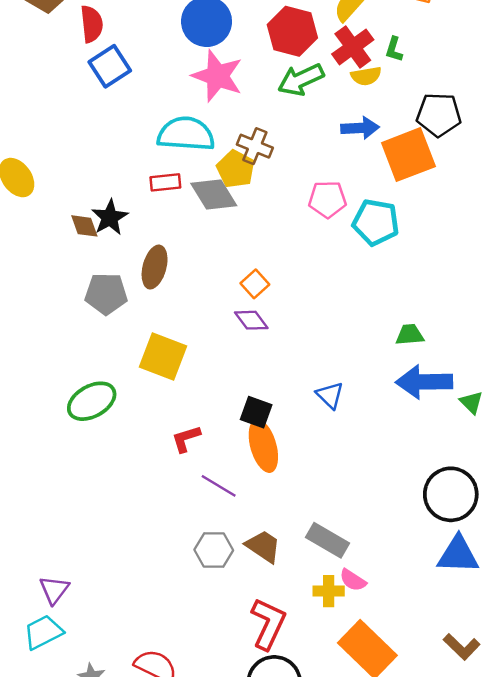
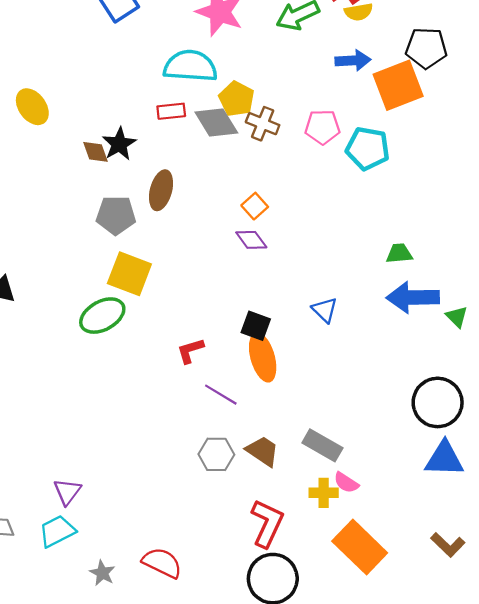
brown cross: (255, 146) -> (263, 124), moved
yellow square: (163, 356) -> (129, 274), moved

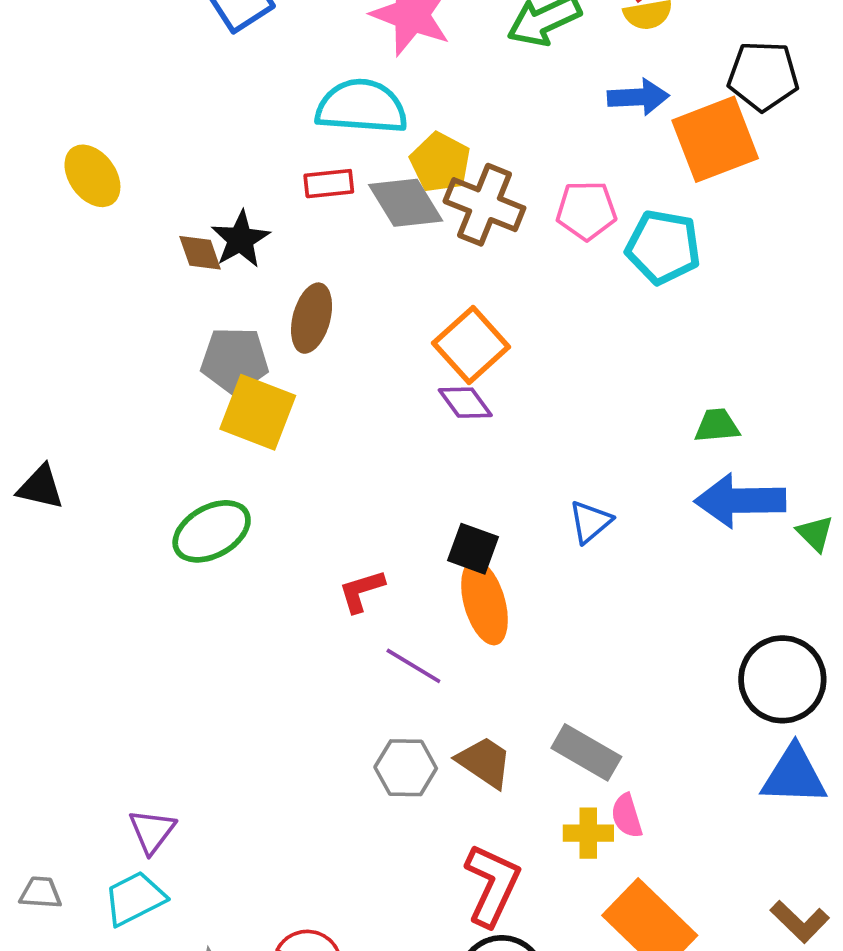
brown cross: (263, 124) -> (484, 205), size x1.4
orange square: (255, 206) -> (471, 345), size x1.6
yellow square: (129, 274) -> (258, 412), moved
blue triangle: (325, 310) -> (590, 522), turned 36
pink semicircle: (346, 483) -> (627, 816), turned 40

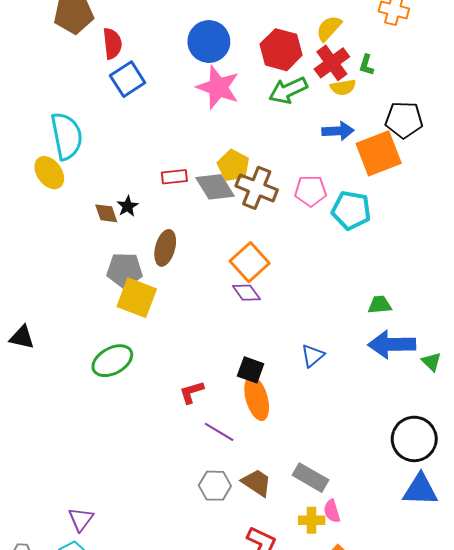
cyan semicircle: (362, 107) -> (67, 136), moved, turned 75
black star: (240, 239) -> (128, 206), size x0.7

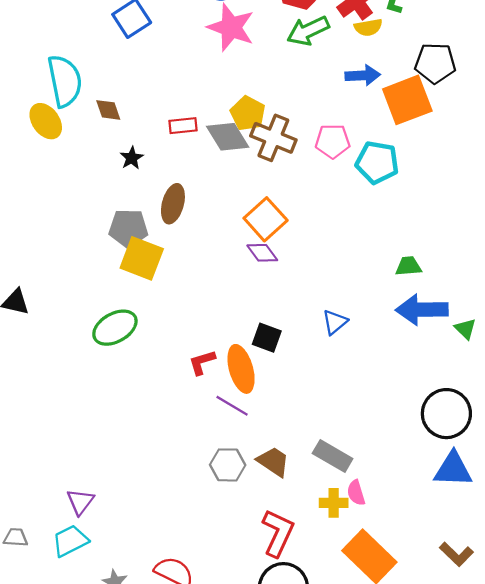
brown diamond: (106, 213) -> (108, 110), moved
orange ellipse: (257, 398) -> (241, 369), moved

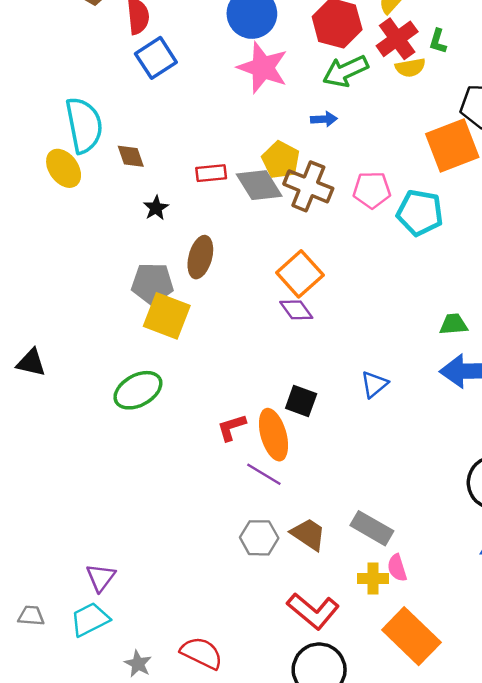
blue arrow: (363, 75) -> (324, 119), moved, size x0.7
red L-shape: (278, 533) -> (313, 611), turned 105

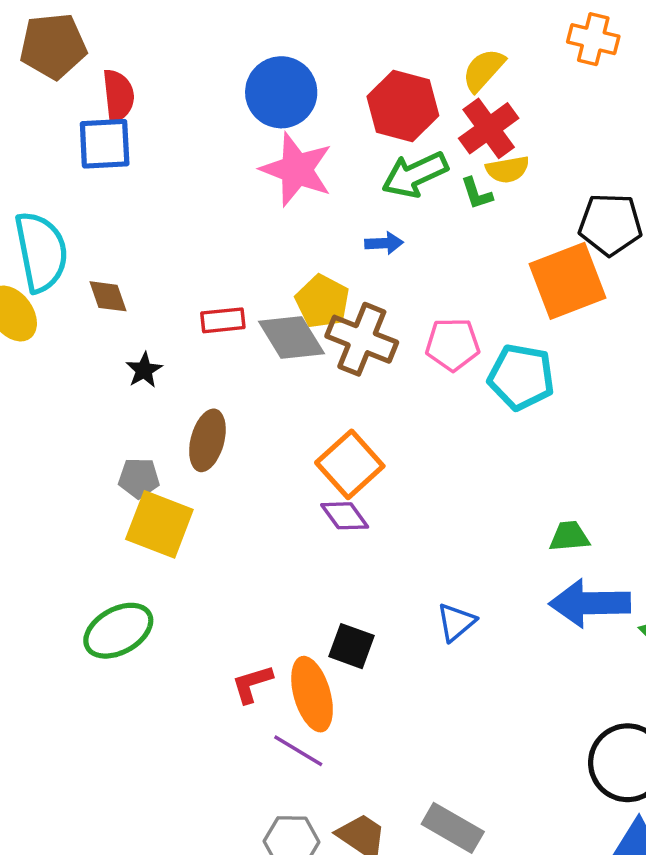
green L-shape: (438, 41) -> (477, 193), moved, turned -35
blue square: (156, 58) -> (105, 144), moved, turned 30
gray pentagon: (152, 283) -> (139, 478), size x0.7

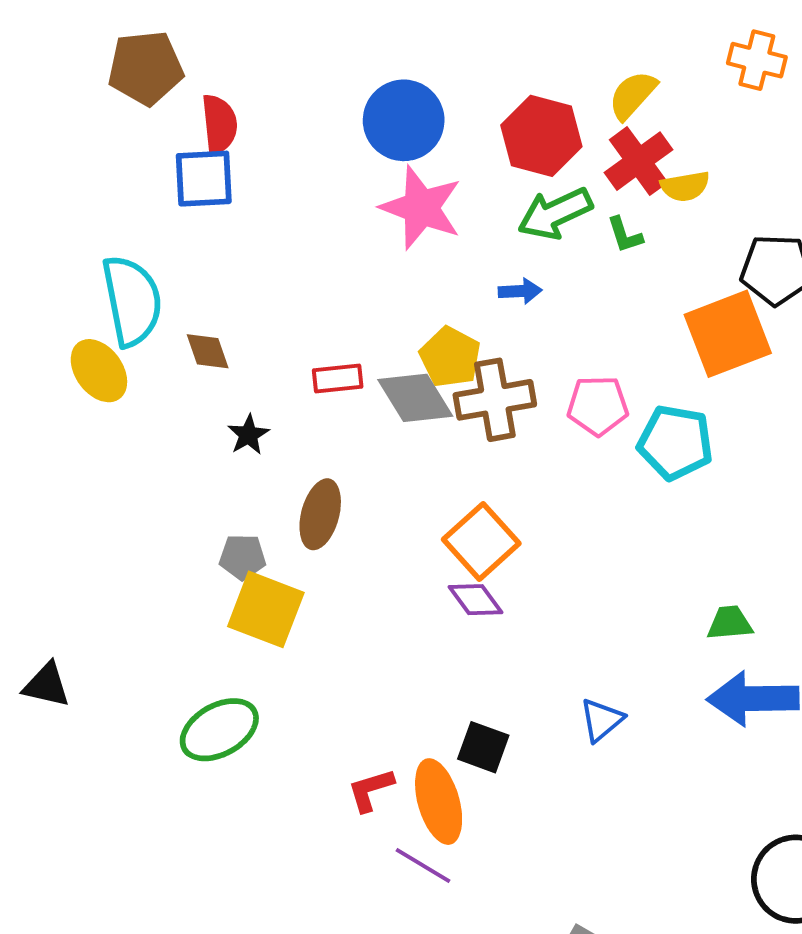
yellow semicircle: (508, 169) -> (685, 186), moved
brown cross: (362, 339) -> (495, 400), turned -32

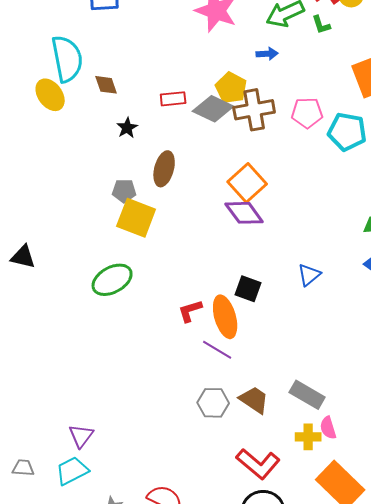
gray diamond: (415, 398) -> (213, 109), turned -33
purple diamond: (475, 600) -> (244, 213), size x1.4

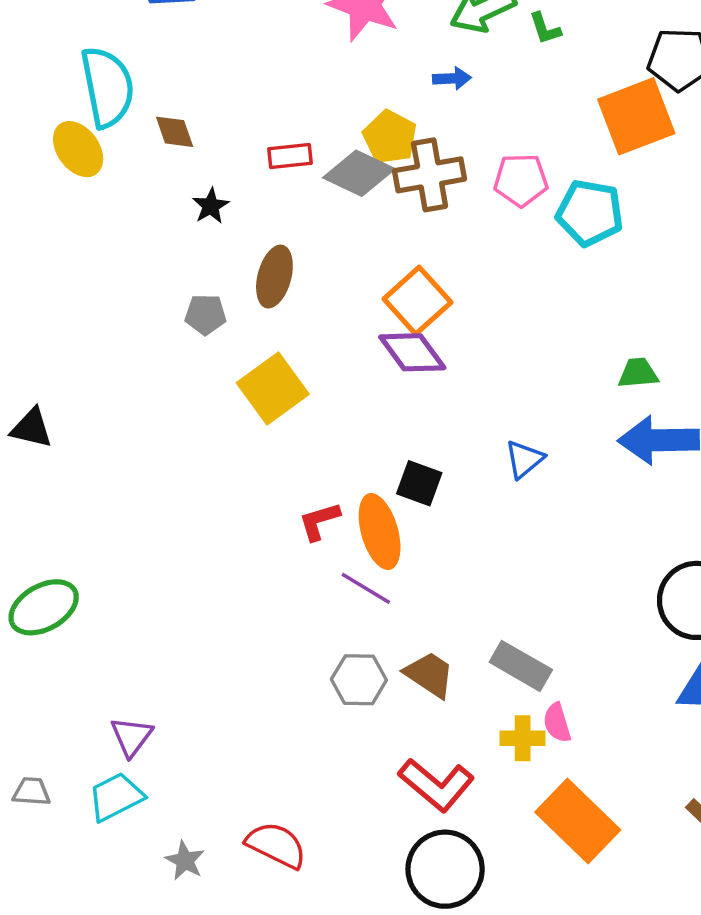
yellow square: (136, 218) -> (273, 389), moved, turned 33
green ellipse: (112, 280) -> (44, 607), moved

